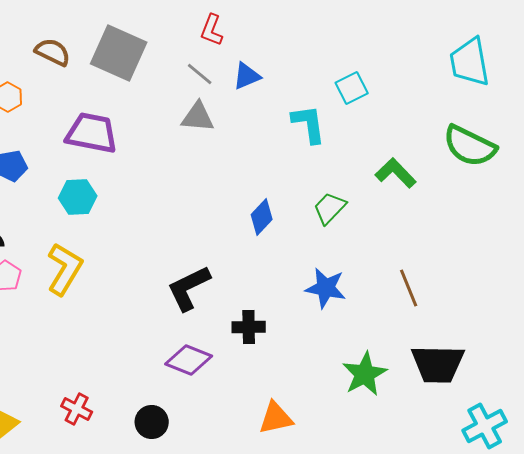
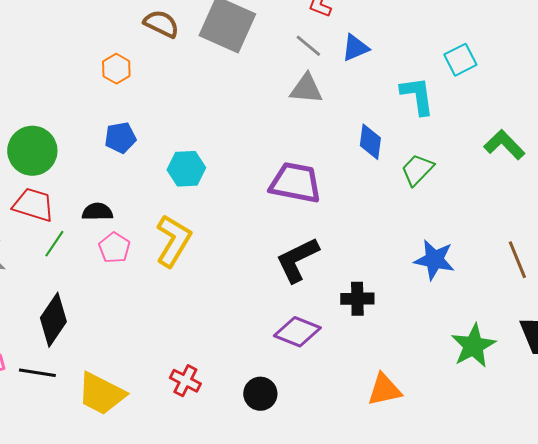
purple trapezoid: (92, 133) -> (295, 183), moved
green trapezoid: (330, 208) -> (417, 170), moved
blue diamond: (262, 217) -> (370, 142), moved, turned -36

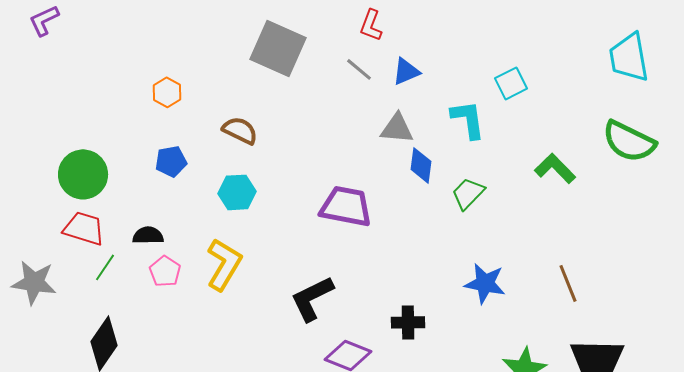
brown semicircle: (161, 24) -> (240, 130), moved
gray triangle: (306, 89) -> (397, 128), moved
black L-shape: (297, 260) -> (312, 298), moved

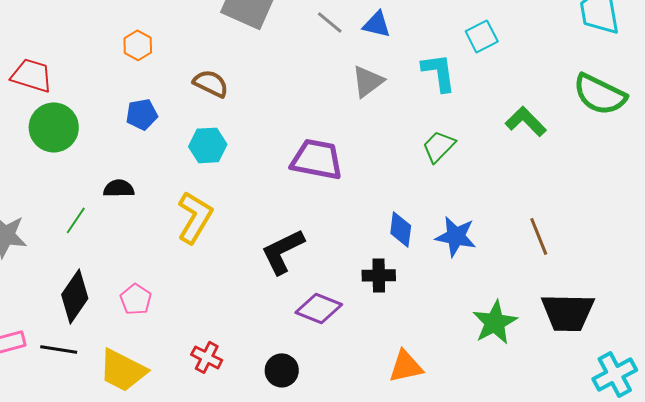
blue triangle: (406, 71) -> (377, 24), turned 36
gray triangle: (397, 128) -> (368, 81), turned -42
blue diamond: (421, 165) -> (401, 229), moved
red trapezoid: (84, 228) -> (32, 75), moved
pink pentagon: (165, 271) -> (136, 299), moved

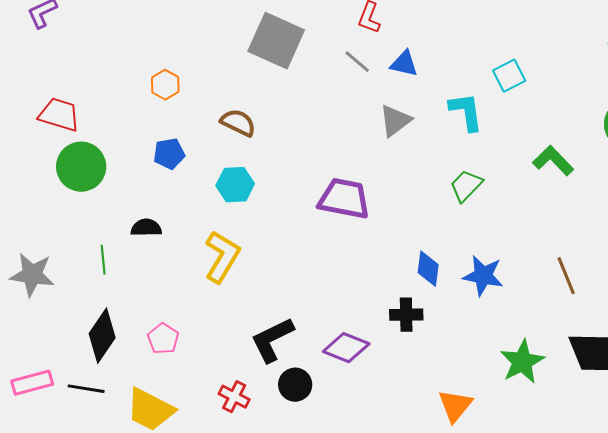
green line: (76, 220) -> (103, 260), turned -40
black L-shape: (283, 251) -> (272, 340), moved
orange triangle: (406, 366) -> (455, 406), moved, turned -39
black circle: (282, 370) -> (295, 385), moved

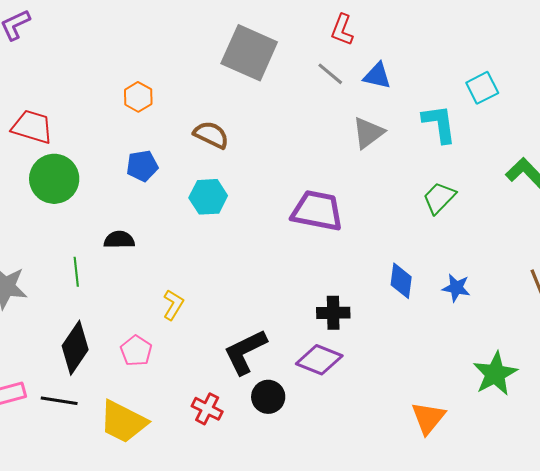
yellow L-shape: (222, 257) -> (173, 305), moved, size x0.6
blue star: (483, 276) -> (456, 288), size x0.7
black cross: (406, 315) -> (333, 313), moved

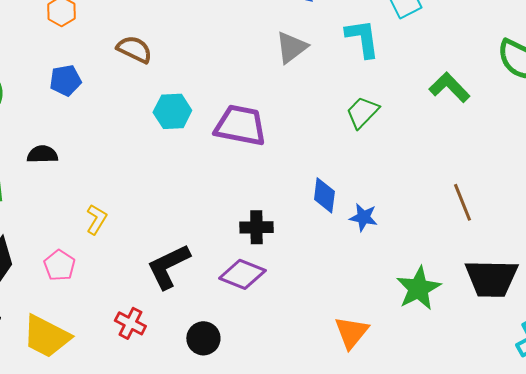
cyan hexagon: (208, 197) -> (172, 111), moved
blue star: (456, 288) -> (363, 217), moved
black circle: (268, 397) -> (203, 338), moved

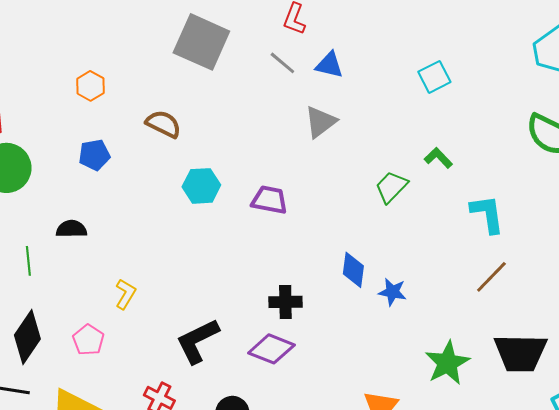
cyan L-shape: (362, 38) -> (487, 214), moved
green L-shape: (449, 87) -> (438, 158), moved, size x0.7
purple trapezoid: (240, 125) -> (269, 200), size x0.7
brown line: (462, 202) -> (491, 277), turned 66

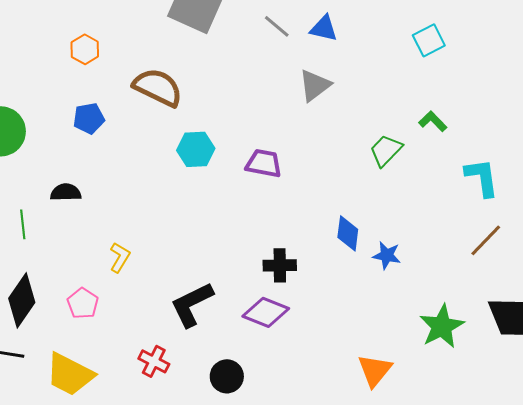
brown semicircle: (163, 124) -> (158, 87), size x1.4

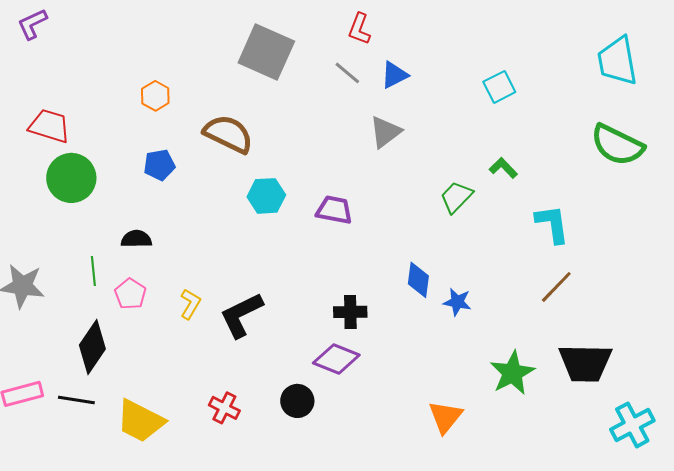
blue triangle: (324, 28) -> (394, 75), turned -40
pink pentagon: (83, 303) -> (130, 294), moved
black L-shape: (192, 304) -> (241, 315), moved
black circle: (227, 376) -> (297, 401), moved

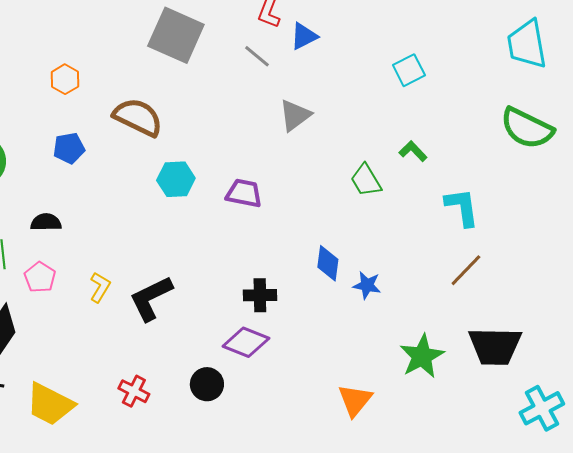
blue triangle: (394, 75) -> (304, 36), moved
green trapezoid: (456, 197) -> (366, 180), turned -75

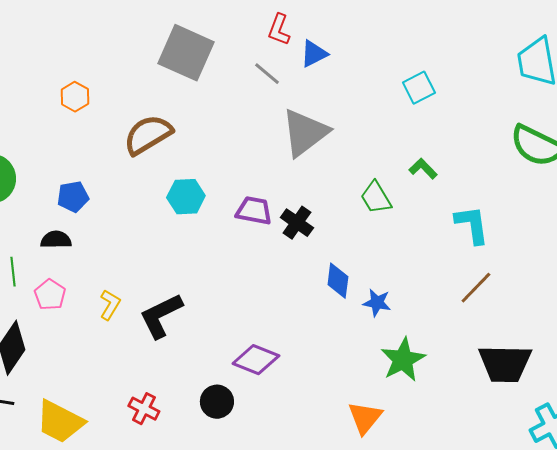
gray triangle: (295, 115) -> (305, 133), size x1.5
brown semicircle: (138, 117) -> (148, 135), turned -57
blue pentagon: (69, 148) -> (73, 197), moved
black cross: (260, 295) -> (297, 223), moved, turned 36
green star: (422, 356) -> (403, 360), moved

